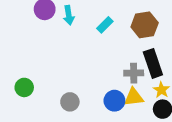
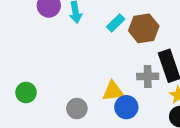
brown hexagon: (145, 25) -> (144, 28), moved
yellow triangle: (134, 97) -> (113, 91), moved

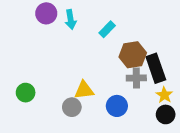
brown hexagon: (144, 28) -> (133, 55), moved
yellow triangle: (113, 91) -> (84, 90), moved

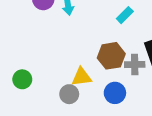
cyan rectangle: (107, 29) -> (125, 15), moved
brown hexagon: (133, 55) -> (111, 56), moved

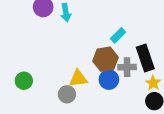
cyan rectangle: (125, 15) -> (118, 35), moved
blue circle: (115, 93) -> (109, 80), moved

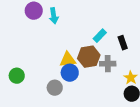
black rectangle: (145, 58) -> (123, 43), moved, size x0.6
yellow triangle: (78, 78) -> (68, 60), moved
blue circle: (109, 80) -> (70, 73), moved

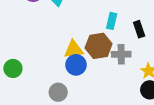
cyan rectangle: (100, 36) -> (112, 21), turned -32
gray circle: (55, 88) -> (58, 92), moved

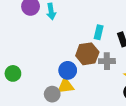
yellow triangle: (74, 49) -> (66, 86), moved

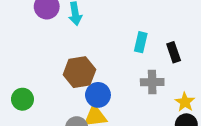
brown hexagon: (87, 54) -> (79, 72), moved

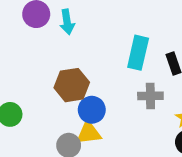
cyan rectangle: (141, 42) -> (138, 53), size x1.5

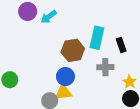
cyan arrow: (67, 22) -> (49, 17), turned 63
brown hexagon: (72, 85) -> (73, 50), moved

